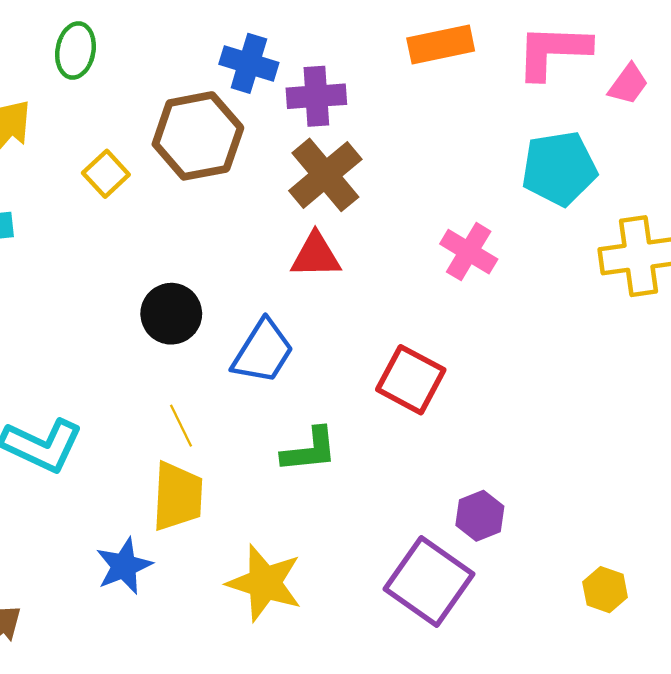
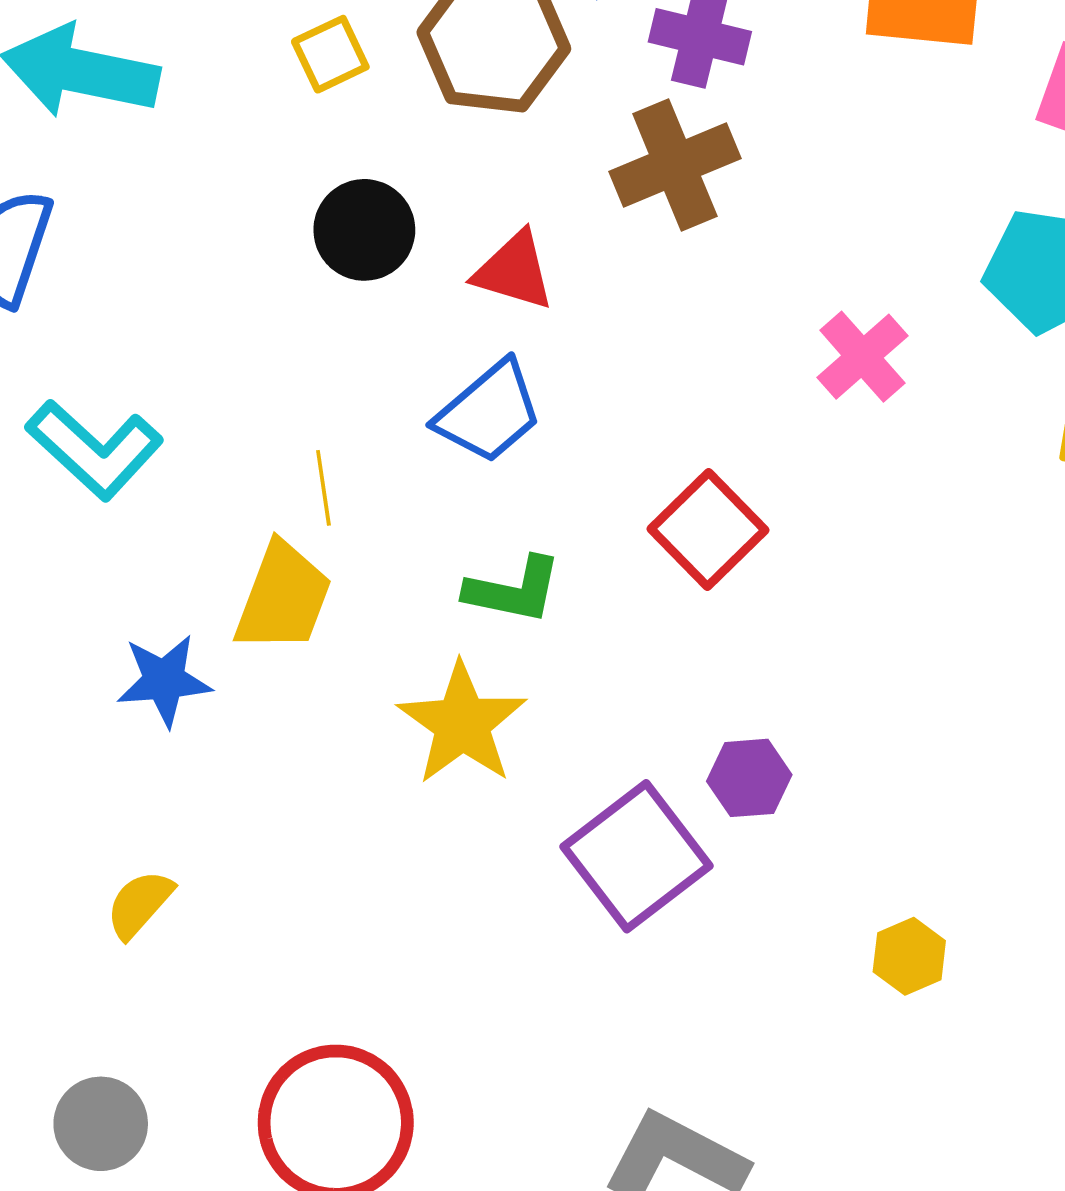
red triangle: (316, 255) -> (514, 271), moved
black circle: (171, 314) -> (364, 230), moved
yellow star: (265, 583) -> (462, 724), moved

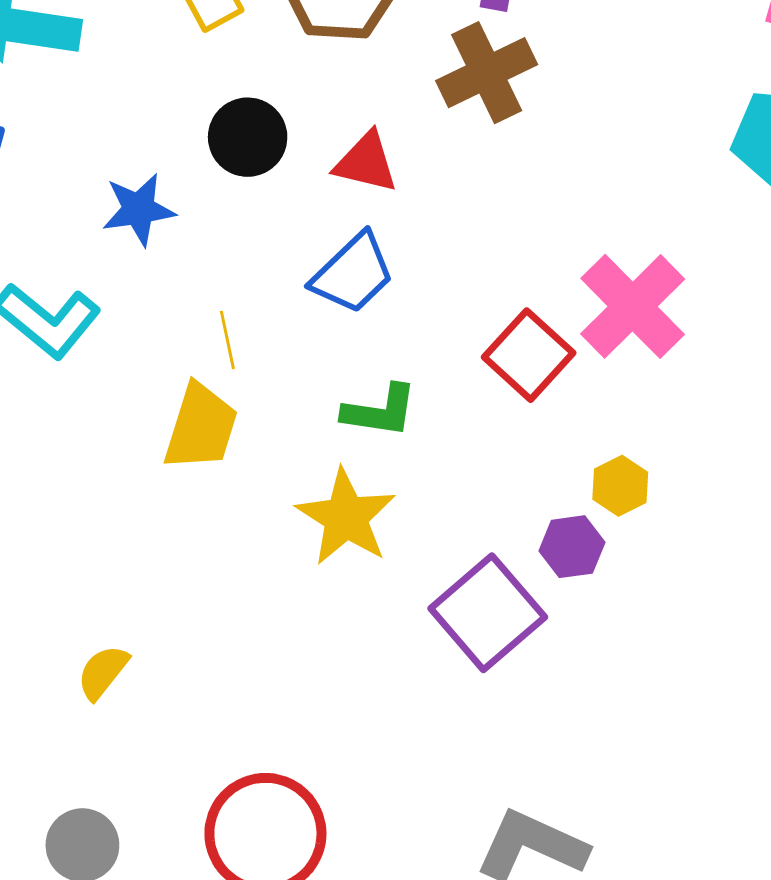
pink cross: (862, 357) -> (633, 306), moved, size x1.5
blue star: (164, 680) -> (139, 209), moved
yellow hexagon: (909, 956) -> (620, 486), moved

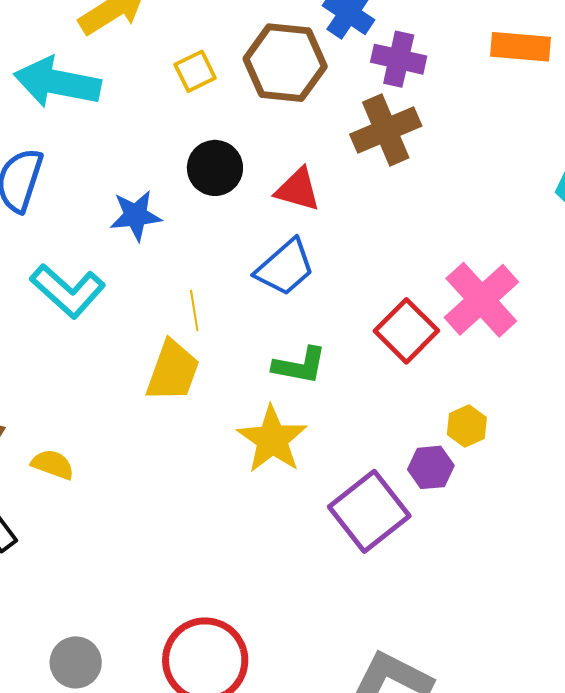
yellow semicircle: (103, 672) -> (53, 464), moved, turned 69

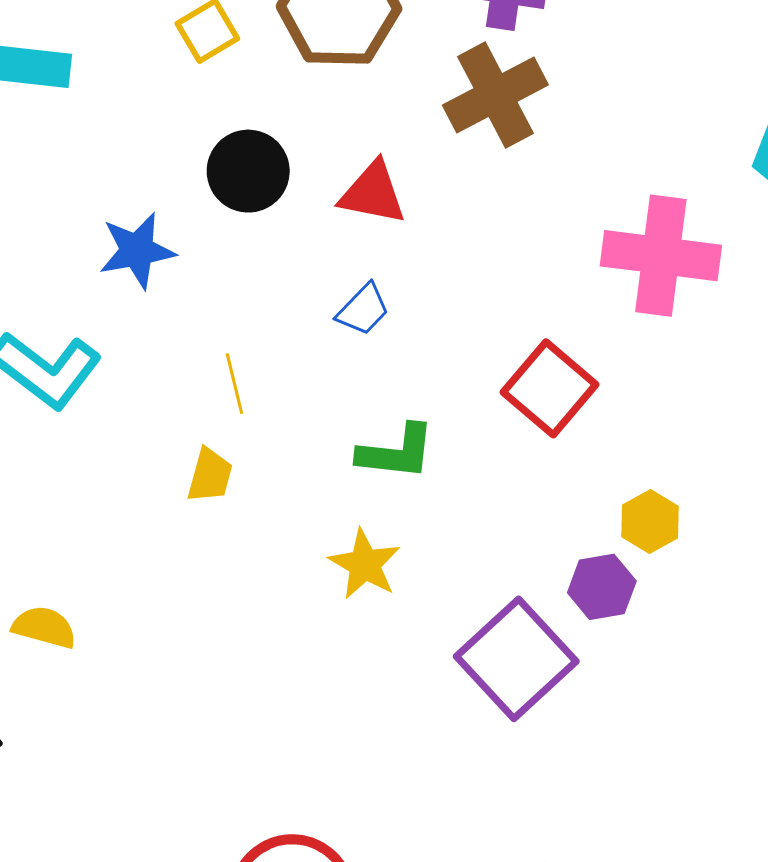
blue trapezoid: (285, 267) -> (363, 309), size x0.6
pink cross: (481, 300) -> (661, 256), moved, turned -36
yellow trapezoid: (173, 371) -> (210, 475), size x0.6
yellow star: (272, 439) -> (365, 564), size x0.7

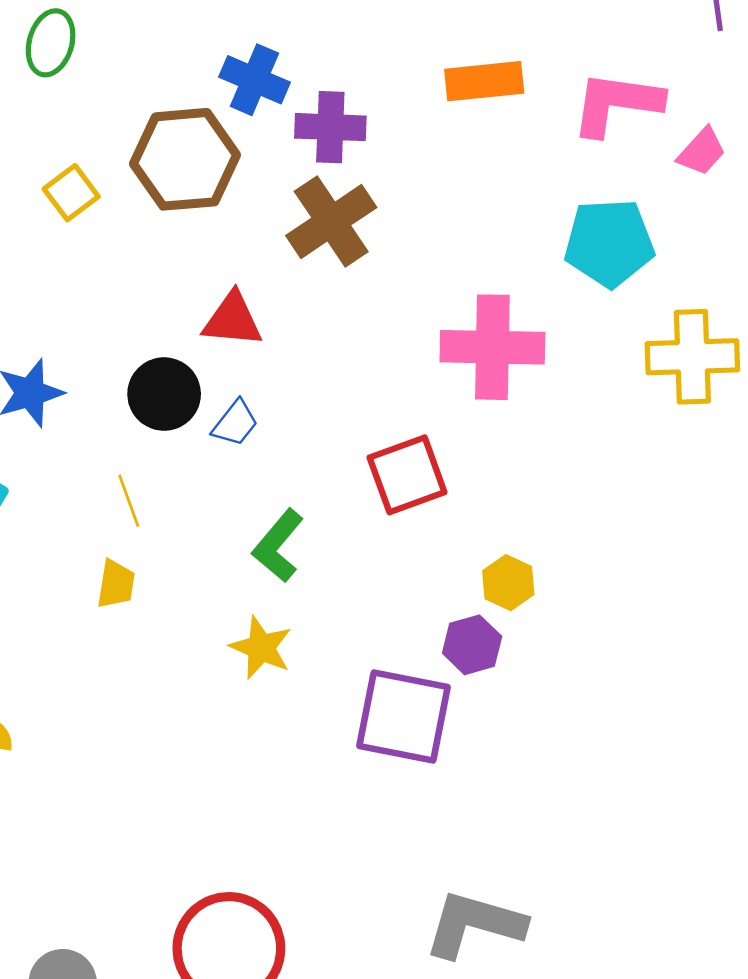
black circle: (248, 171) -> (164, 394), moved
red square: (550, 388) -> (407, 475), turned 36
green L-shape: (396, 452) -> (278, 546), turned 130
purple square: (516, 659) -> (404, 717), turned -30

